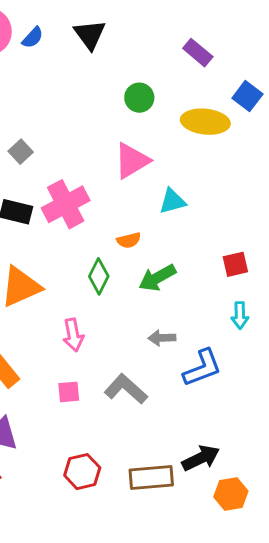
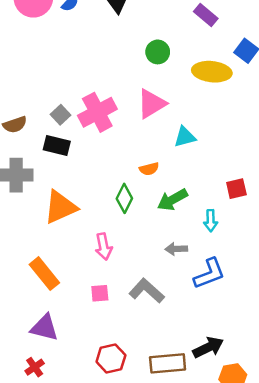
gray square: (21, 152) -> (60, 115), moved
pink cross: (66, 204) -> (97, 112), moved
cyan arrow: (240, 315) -> (211, 221), moved

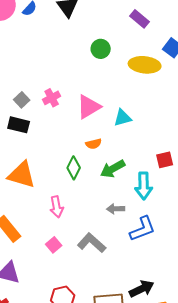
pink triangle: (152, 104) -> (89, 107), moved
pink cross: (97, 112) -> (52, 98), size x0.6
orange triangle: (60, 207) -> (22, 175), turned 40
cyan arrow: (211, 221) -> (144, 186), size x1.5
pink square: (100, 293) -> (54, 245), turned -35

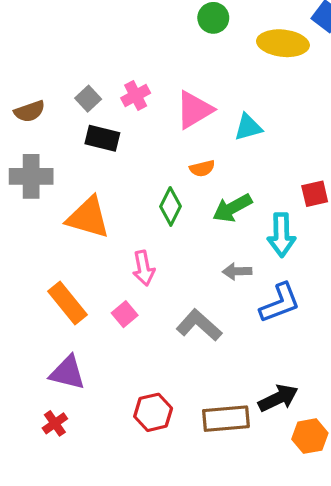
black rectangle: (19, 125) -> (102, 138), moved
pink square: (54, 245) -> (125, 314), moved

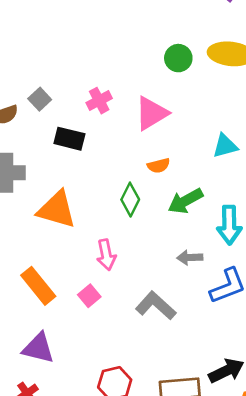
green circle: (213, 18) -> (178, 58), moved
gray square: (88, 99) -> (40, 99), moved
cyan triangle: (248, 127) -> (225, 146), moved

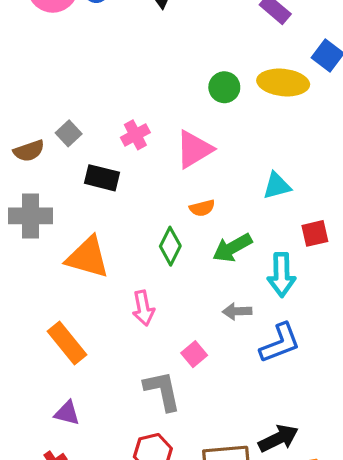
pink square: (89, 296) -> (194, 354), moved
gray L-shape: (156, 306) -> (162, 391), moved, turned 36
purple triangle: (38, 348) -> (67, 413), size x0.7

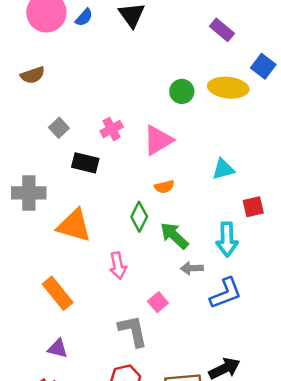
brown semicircle: (29, 151) -> (33, 75), moved
green arrow: (232, 248) -> (174, 236), moved, turned 72

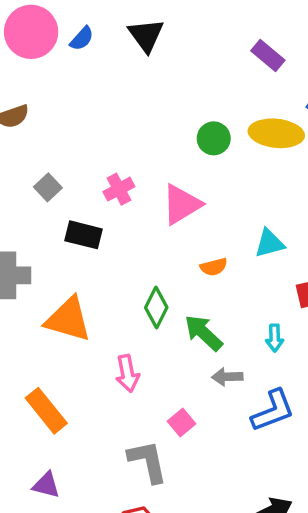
orange semicircle: (164, 187) -> (214, 267), moved
cyan arrow: (227, 239) -> (275, 338), size x0.6

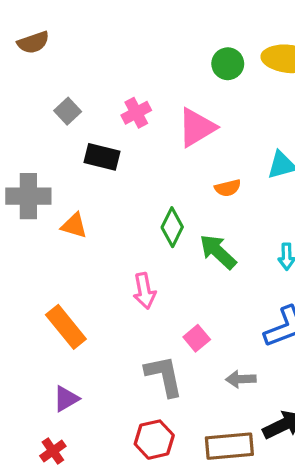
orange triangle: (68, 319) -> (74, 226), moved, size x0.6
gray arrow: (227, 377) -> (241, 379), moved
purple triangle: (46, 485) -> (66, 399), turned -44

